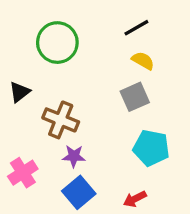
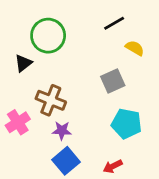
yellow semicircle: (143, 61) -> (135, 48), moved
black triangle: (19, 92) -> (23, 63), moved
pink cross: (23, 173) -> (18, 122), moved

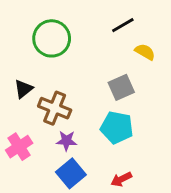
black triangle: (23, 63) -> (23, 89), moved
pink cross: (18, 122) -> (19, 147), moved
cyan pentagon: (126, 124) -> (117, 127), moved

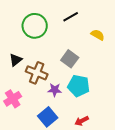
black line: (123, 25) -> (71, 17), moved
gray square: (121, 87) -> (70, 59), moved, turned -30
purple star: (66, 141) -> (55, 90), moved

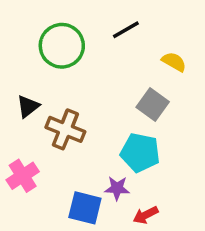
gray square: (70, 59) -> (153, 105), moved
purple star: (55, 90) -> (117, 188), moved
blue square: (48, 117) -> (85, 208), turned -36

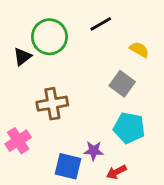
black triangle: (28, 106) -> (22, 57), moved
brown cross: (65, 129) -> (52, 104), turned -32
cyan pentagon: (140, 153) -> (129, 128), moved

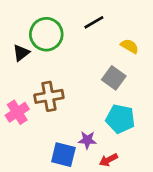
pink cross: (18, 141) -> (17, 112), moved

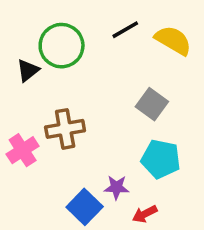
yellow semicircle: (130, 46) -> (173, 40), moved, size x1.5
blue square: (63, 155) -> (85, 207), turned 30

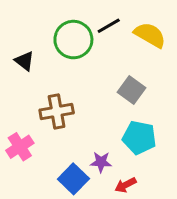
green circle: (62, 46) -> (73, 40), moved
black triangle: (28, 70) -> (24, 61), turned -45
pink cross: (23, 150) -> (20, 147), moved

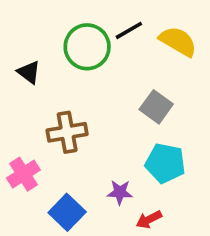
blue square: (73, 179) -> (67, 212), moved

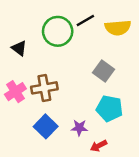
yellow semicircle: (178, 41) -> (118, 28), turned 145
pink cross: (23, 174) -> (15, 92), moved
blue square: (67, 212) -> (46, 126), moved

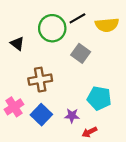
gray square: (103, 71) -> (81, 53), moved
pink cross: (15, 92) -> (14, 107), moved

